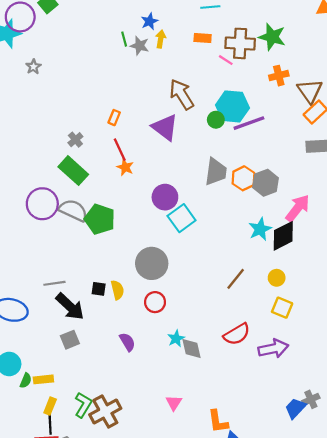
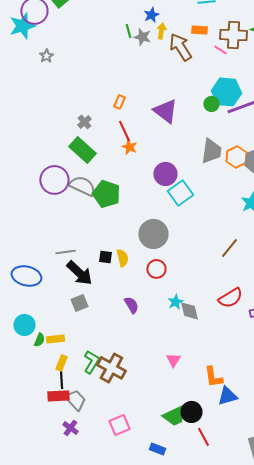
brown arrow: (182, 94) -> (180, 47), moved
brown cross: (105, 412) -> (111, 368), turned -32

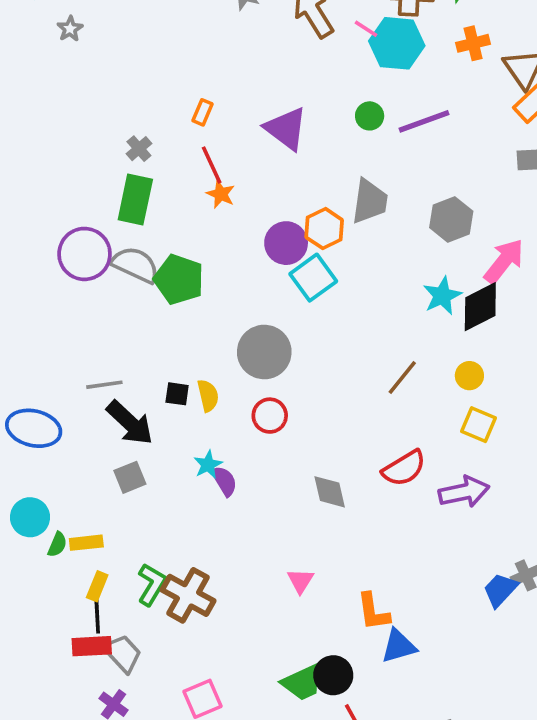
pink line: (220, 50) -> (366, 29), moved
cyan hexagon: (226, 92) -> (397, 43), moved
green rectangle: (82, 150) -> (135, 199), turned 60
orange hexagon: (236, 157) -> (324, 229), moved
cyan star: (175, 302) -> (208, 465), moved

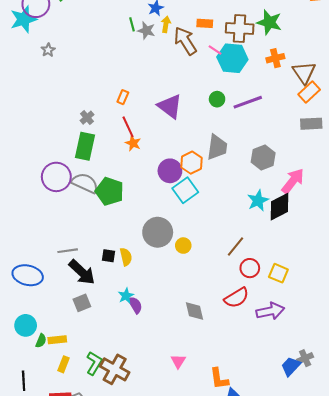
yellow circle: (469, 376) -> (183, 246), moved
red circle: (270, 416) -> (250, 268), moved
black line: (97, 615) -> (24, 381), moved

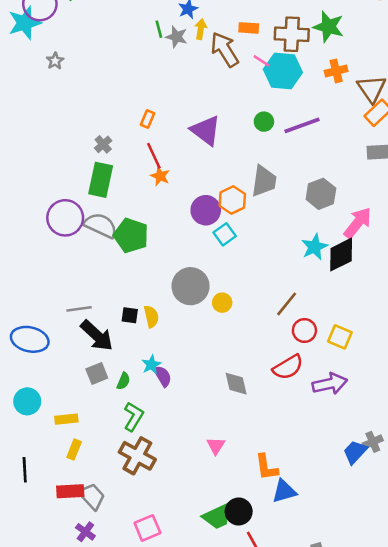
cyan square: (185, 190) -> (225, 234), size x0.7
green semicircle: (41, 341) -> (123, 381), moved
green L-shape: (94, 363) -> (134, 417), moved

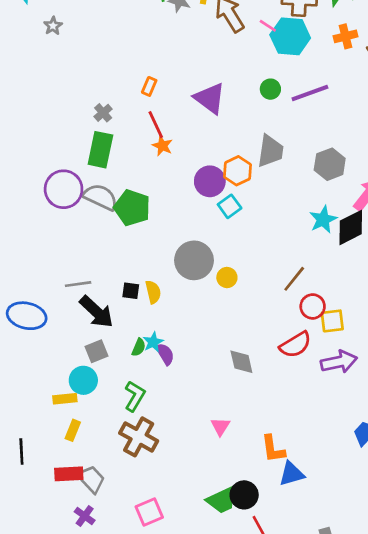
yellow square: (340, 337) -> (332, 321), moved, turned -30
green semicircle: (123, 381) -> (139, 347), moved
cyan circle: (27, 401) -> (83, 380), moved

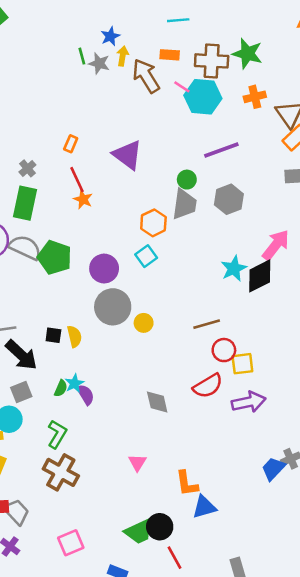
green circle: (270, 89) -> (187, 180), moved
gray hexagon: (330, 164) -> (229, 199), moved
purple circle: (210, 181) -> (104, 269), moved
brown line: (294, 279) -> (207, 324), turned 35

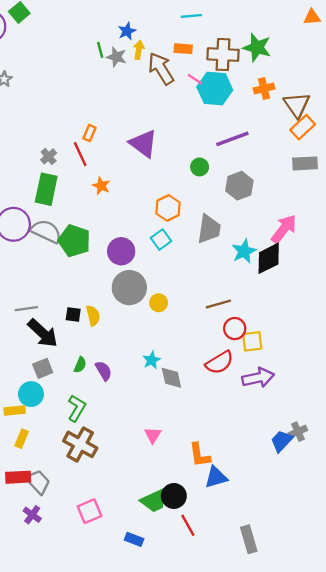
red line: (77, 180) -> (80, 154), moved
gray trapezoid: (184, 204) -> (209, 229), moved
cyan star: (74, 383) -> (152, 360), moved

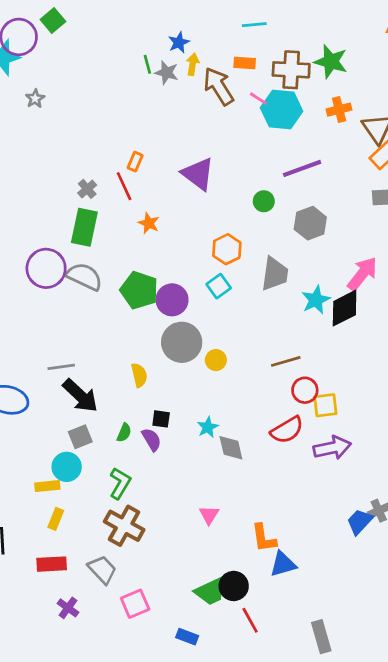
green pentagon: (74, 241) -> (139, 290), moved
black square: (73, 314) -> (161, 419), moved
gray trapezoid: (38, 482) -> (102, 570), moved

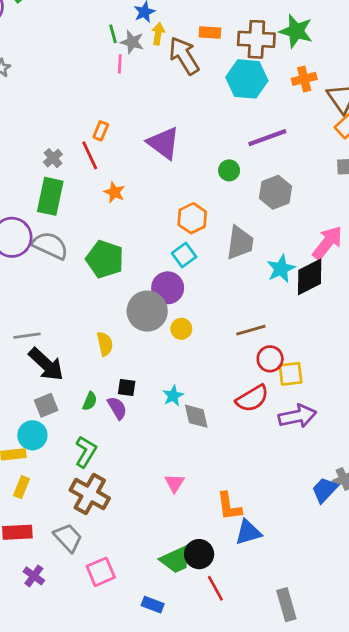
pink line: (258, 99) -> (120, 64), moved, turned 60
purple circle: (172, 300) -> (168, 288), moved

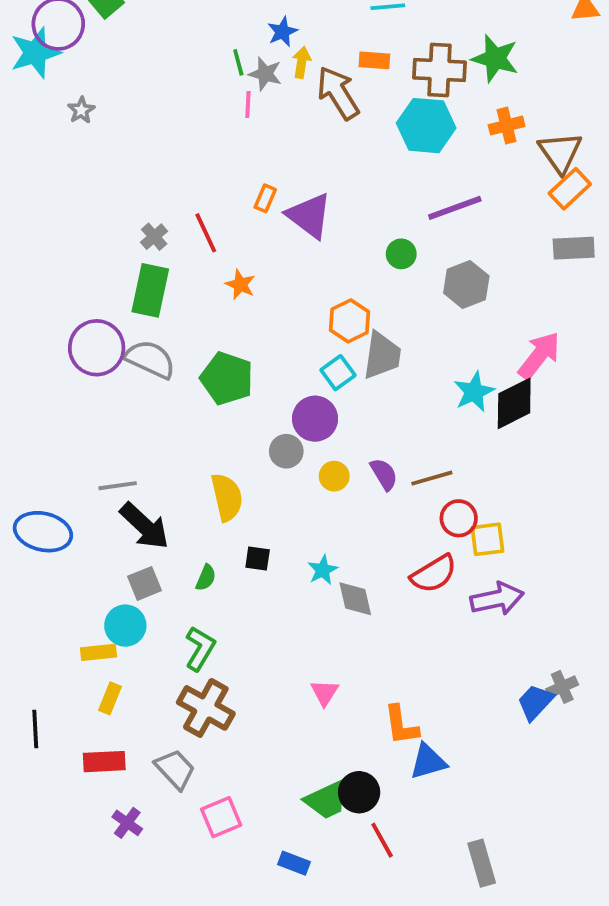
orange rectangle: (101, 131) -> (265, 198), moved
gray trapezoid: (240, 243) -> (382, 355), moved
gray circle: (147, 311) -> (286, 451), size x0.6
yellow semicircle: (105, 344) -> (227, 497), size x1.4
purple semicircle: (117, 408) -> (384, 474), moved

